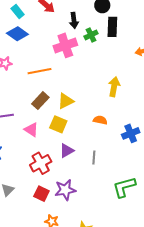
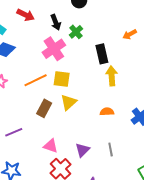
black rectangle: (112, 27) -> (102, 54), moved
yellow square: (58, 124) -> (62, 79), moved
pink triangle: (31, 130) -> (51, 146), moved

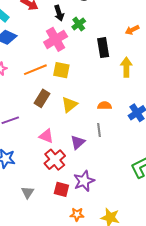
yellow arrow: (112, 76) -> (126, 67), moved
yellow triangle: (69, 102) -> (69, 105), moved
gray line: (111, 150) -> (99, 130), moved

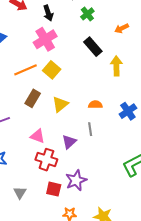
green cross: (79, 24) -> (87, 14), moved
black rectangle: (103, 48) -> (93, 47), turned -30
yellow square: (61, 70) -> (52, 70), turned 30
red cross: (55, 160) -> (46, 160), turned -30

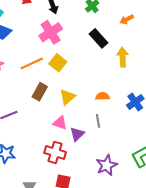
pink triangle: (38, 136) -> (60, 123), moved
purple star: (76, 180) -> (107, 165), moved

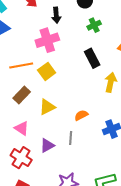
orange semicircle: (102, 96) -> (81, 115), turned -40
pink triangle: (60, 123) -> (22, 128), moved

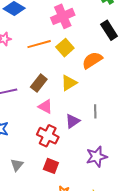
brown rectangle: (22, 95) -> (39, 83), moved
orange semicircle: (81, 115) -> (92, 60), moved, size x1.5

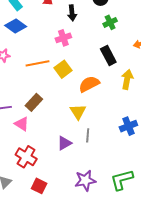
pink cross: (63, 16) -> (63, 38), size x0.7
yellow triangle: (69, 83) -> (78, 112), moved, turned -36
pink triangle: (45, 107) -> (22, 124), moved
red cross: (48, 136) -> (26, 157), moved

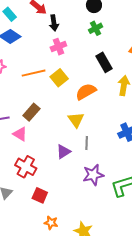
black arrow: (72, 13) -> (54, 23), moved
green cross: (110, 22) -> (96, 28), moved
purple star: (85, 180) -> (93, 175), moved

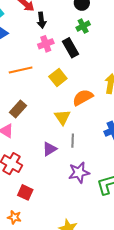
black rectangle: (104, 62) -> (70, 48), moved
yellow square: (59, 78) -> (58, 77), moved
orange semicircle: (86, 92) -> (83, 97), moved
orange star: (51, 223) -> (14, 217), moved

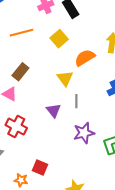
purple triangle: (50, 149) -> (54, 110), turned -35
red square: (25, 192) -> (40, 168), moved

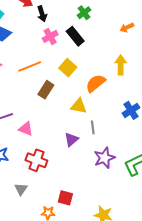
brown rectangle: (20, 72) -> (46, 90), moved
yellow triangle: (65, 78) -> (79, 106), turned -36
purple triangle: (54, 110) -> (71, 139), turned 35

